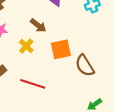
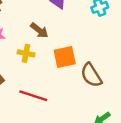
yellow cross: (26, 46) -> (26, 53), turned -32

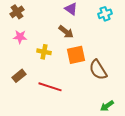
brown arrow: (39, 30) -> (66, 32), moved

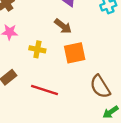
brown semicircle: (98, 70) -> (100, 87), moved

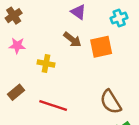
orange square: (75, 53) -> (101, 47), moved

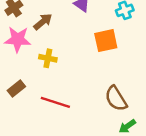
brown arrow: (72, 40) -> (43, 22), moved, turned -78
pink star: (17, 46) -> (18, 39), size x1.5

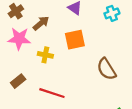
orange square: (106, 41) -> (75, 40), moved
brown semicircle: (116, 99) -> (106, 69), moved

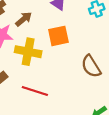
yellow cross: (45, 55) -> (28, 52), size x1.6

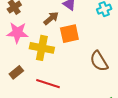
brown arrow: (24, 19) -> (51, 18), moved

